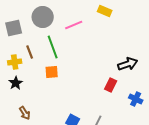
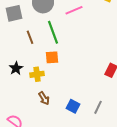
yellow cross: (15, 62) -> (37, 74), moved
brown arrow: (25, 113) -> (44, 98), moved

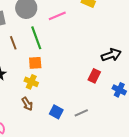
yellow cross: (37, 74) -> (31, 82), moved, turned 32
gray line: (98, 107) -> (81, 113), turned 40

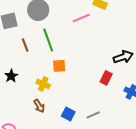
pink line: (57, 16) -> (81, 18), moved
orange square: (35, 63) -> (59, 66), moved

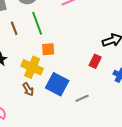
yellow cross: (43, 84) -> (32, 67), size x1.5
blue square: (68, 114) -> (57, 84), moved, size x1.6

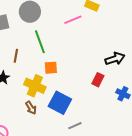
brown line: (14, 28) -> (16, 56), moved, turned 32
gray line: (82, 98) -> (75, 126), moved

